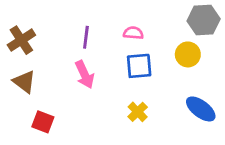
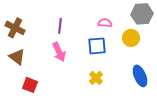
pink semicircle: (133, 33) -> (105, 23), moved
brown cross: (21, 40) -> (15, 28), turned -30
blue ellipse: (201, 109) -> (140, 76), turned 30

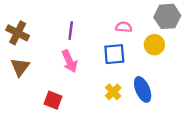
brown triangle: (17, 57) -> (20, 67), turned 30
blue ellipse: (140, 76) -> (143, 89), moved
red square: (30, 85) -> (53, 100), moved

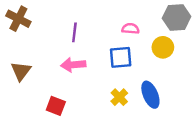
brown cross: (18, 33) -> (18, 19), moved
pink arrow: (70, 61) -> (73, 65), turned 110

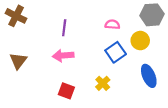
blue square: (121, 57) -> (116, 52), moved, turned -30
blue ellipse: (150, 95) -> (149, 76), moved
red square: (56, 106) -> (66, 91), moved

